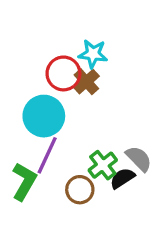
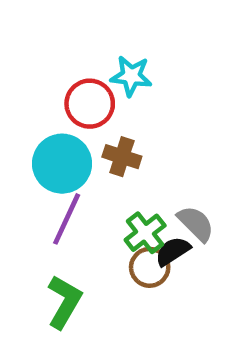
brown cross: (86, 82) -> (122, 157), moved, turned -30
green L-shape: (24, 181) -> (64, 302), moved
brown circle: (80, 190) -> (150, 267), moved

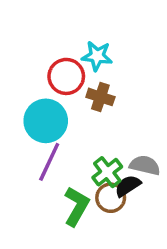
brown cross: (122, 157) -> (100, 97), moved
gray semicircle: (196, 224) -> (145, 165), turned -32
green L-shape: (64, 302) -> (76, 206), moved

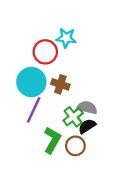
brown cross: (100, 97) -> (60, 84), moved
gray semicircle: (145, 165) -> (87, 108), moved
brown circle: (111, 198) -> (75, 146), moved

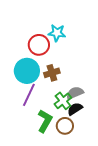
brown cross: (60, 84) -> (52, 73), turned -35
gray semicircle: (87, 108) -> (75, 93), turned -36

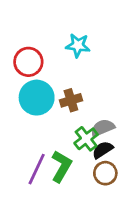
red circle: (39, 45) -> (28, 62), moved
purple line: (29, 95) -> (37, 169), moved
brown circle: (65, 126) -> (105, 173), moved

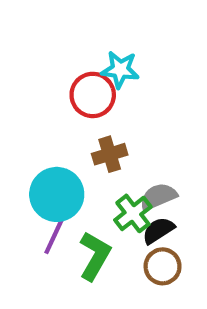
red circle: (28, 62) -> (93, 95), moved
cyan circle: (37, 98) -> (57, 194), moved
purple line: (37, 169) -> (57, 230), moved

